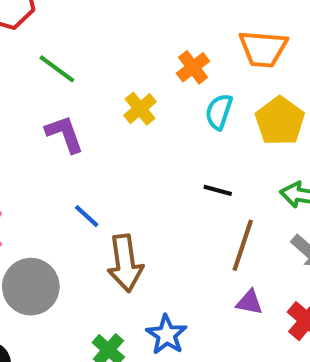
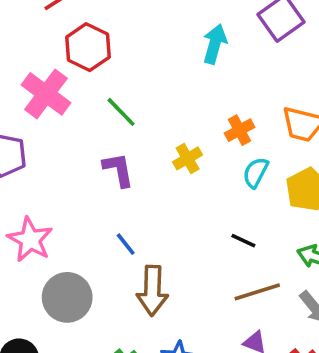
brown line: (243, 245) -> (257, 292), turned 45

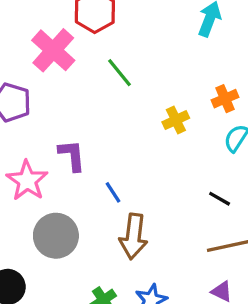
purple L-shape: (118, 170) -> (72, 155), moved

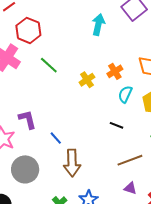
yellow cross: (176, 120) -> (87, 80), moved
black line: (220, 199) -> (117, 125), moved

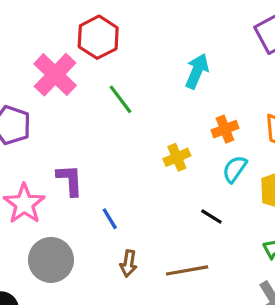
cyan arrow: (98, 25) -> (197, 71), moved
yellow cross: (87, 80) -> (177, 157), moved
brown line: (130, 160) -> (187, 270), moved
brown arrow: (72, 163) -> (128, 263), size x0.6

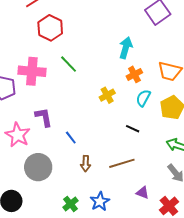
cyan arrow: (197, 71) -> (126, 48), moved
pink cross: (55, 75) -> (32, 71), moved, turned -32

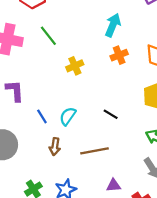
yellow cross: (107, 95) -> (75, 66), moved
cyan semicircle: (143, 98) -> (68, 116), moved
purple triangle: (142, 193) -> (114, 185), turned -32

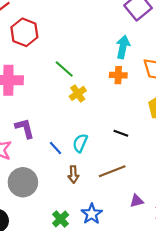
cyan arrow: (113, 25) -> (123, 47), moved
green line: (48, 36) -> (64, 69), moved
orange cross: (119, 55) -> (118, 75), turned 35

